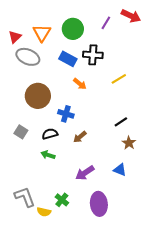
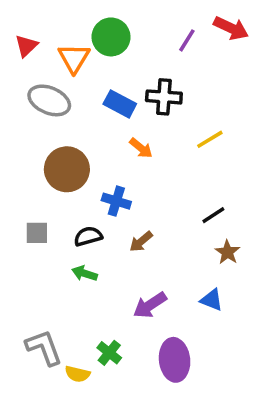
green circle: (73, 29) -> (111, 37), moved
red triangle: (15, 37) -> (26, 46), moved
gray square: (21, 132) -> (37, 233), turned -32

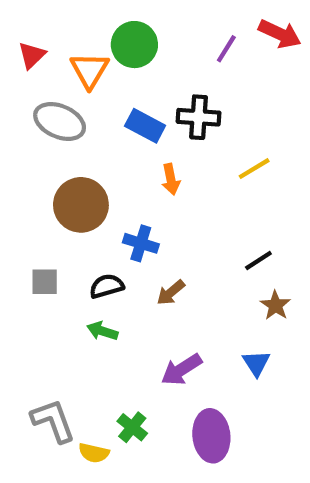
orange arrow: (141, 148) -> (171, 179), turned 40
blue triangle: (212, 300) -> (256, 363), turned 35

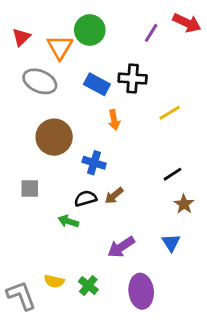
black semicircle: (107, 286) -> (85, 198), moved
gray L-shape: (53, 421) -> (21, 295), moved
yellow semicircle: (94, 453) -> (54, 281), moved

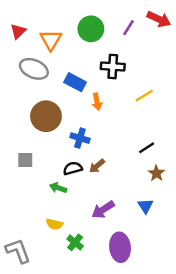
green circle: (90, 30) -> (91, 29), moved
blue rectangle: (97, 84) -> (75, 82), moved
yellow semicircle: (54, 281) -> (54, 224), moved

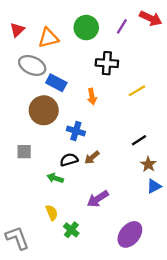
orange triangle: (51, 40) -> (48, 38), turned 45
blue rectangle: (75, 82) -> (56, 83), moved
blue triangle: (145, 206) -> (154, 186), moved, turned 35
yellow semicircle: (54, 224) -> (52, 213), turned -126
purple ellipse: (120, 247) -> (130, 234), moved, turned 45

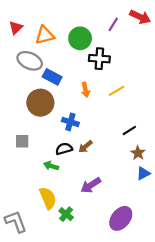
green circle: (86, 28) -> (80, 38), moved
yellow line: (137, 91) -> (116, 91), moved
yellow semicircle: (52, 213) -> (48, 198), size x1.5

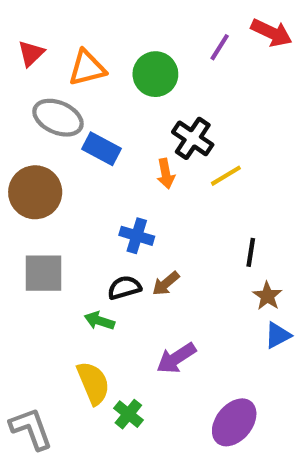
black cross: (99, 59) -> (193, 138), moved, turned 30
brown circle: (40, 103) -> (35, 192), moved
black line: (129, 131) -> (251, 252), turned -48
gray square: (22, 141) -> (43, 273), size x1.5

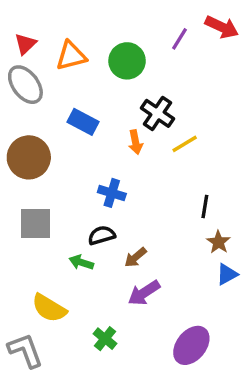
gray ellipse: (58, 118) -> (25, 85), moved, turned 30
brown arrow: (166, 283) -> (135, 257), moved
yellow semicircle: (93, 383) -> (49, 308), moved, turned 144

